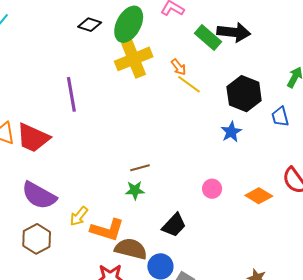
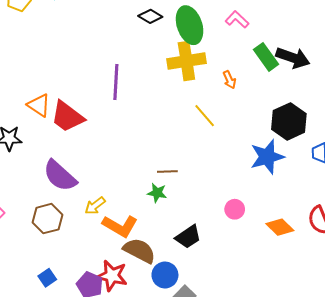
green ellipse: (129, 24) -> (190, 25), turned -60
yellow line: (189, 84) -> (205, 116), moved
blue star: (231, 132) -> (267, 157), size x1.6

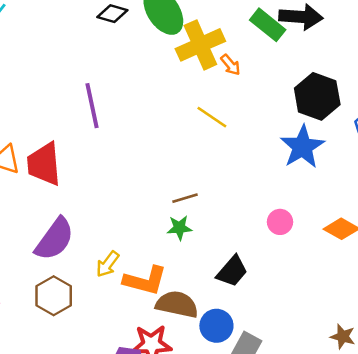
yellow cross: (186, 61) -> (200, 45), moved
red trapezoid: (67, 117) -> (44, 164), turned 63
purple semicircle: (60, 176) -> (55, 239), turned -81

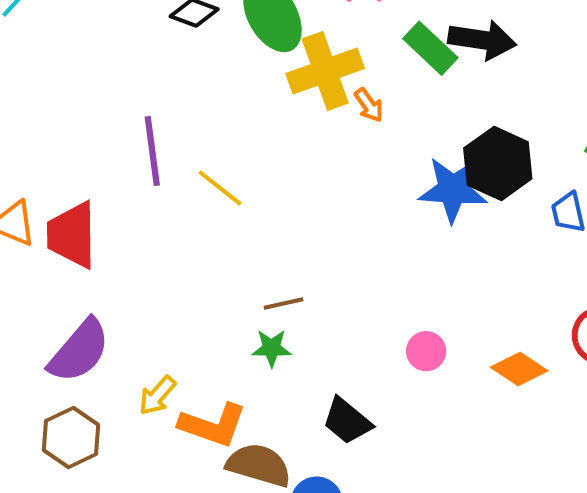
yellow line: (212, 117) -> (220, 188), moved
blue star: (302, 147) -> (453, 190), moved, turned 30
black trapezoid: (232, 271) -> (347, 421), turned 84

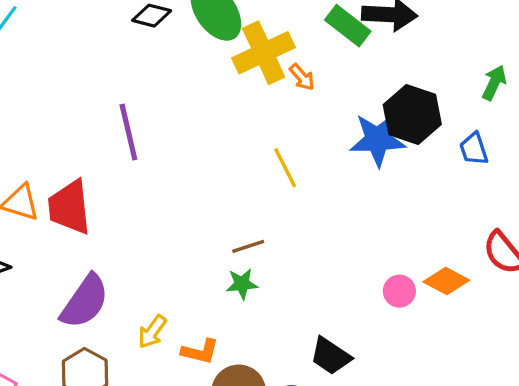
yellow line: (220, 188) -> (285, 168), moved, turned 30
pink circle: (426, 351) -> (399, 291), moved
black trapezoid: (347, 421) -> (331, 356), moved
orange L-shape: (213, 425) -> (200, 351), size x0.7

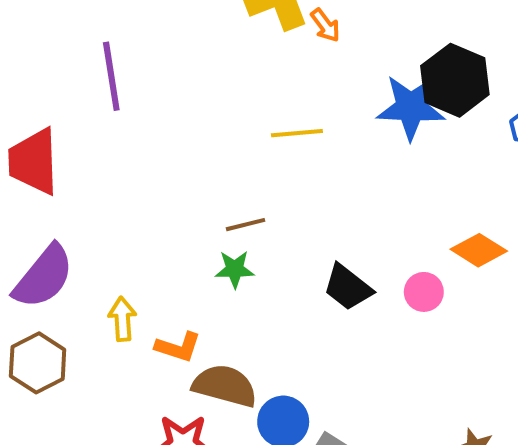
yellow line: (285, 168) -> (297, 133), turned -72
orange diamond: (446, 281) -> (479, 250), moved
yellow arrow: (152, 332) -> (122, 319), turned 136
black trapezoid: (331, 356) -> (348, 287), moved

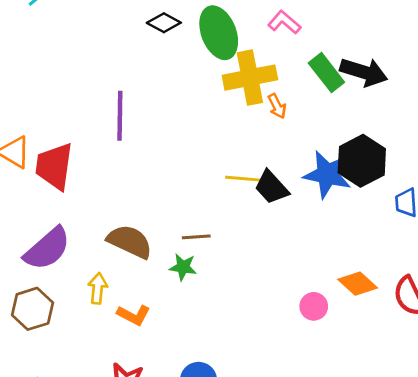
black trapezoid: (348, 287) -> (272, 187), moved
brown semicircle: (225, 386) -> (130, 241), moved

